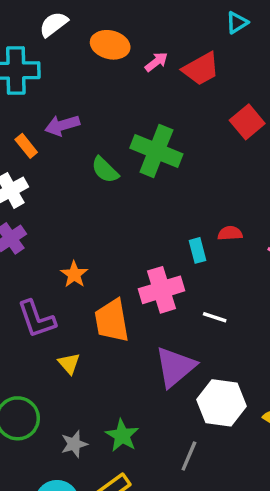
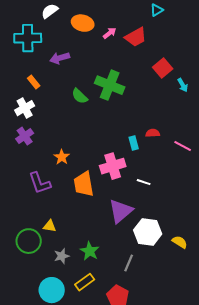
purple arrow: (62, 125) -> (60, 58), moved
yellow triangle: (69, 363) -> (50, 226), moved, turned -40

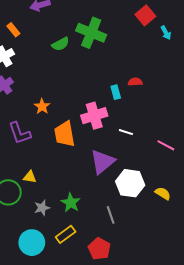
green semicircle: (80, 96) -> (60, 44), turned -72
pink line: (183, 146) -> (166, 145), moved
gray line: (129, 263) -> (111, 215), turned -42

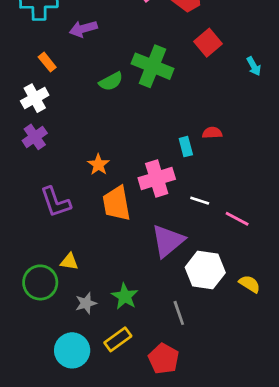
red square: (145, 15) -> (208, 43), moved
orange star: (42, 106) -> (98, 165), moved
pink line: (166, 145) -> (237, 219), moved

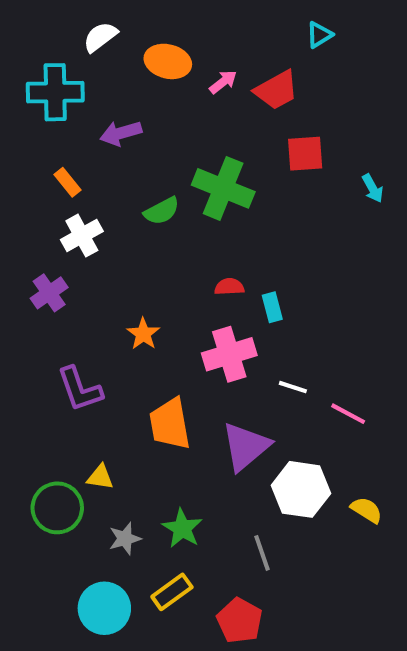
red square: (208, 43) -> (305, 154), turned 36
white cross: (35, 98) -> (82, 236), moved
red semicircle: (212, 133) -> (229, 287), moved
orange trapezoid: (116, 203) -> (170, 424), moved

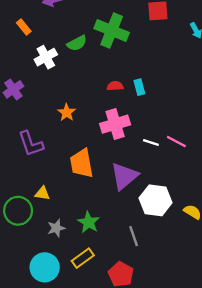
white cross: (82, 236) -> (46, 57), moved
cyan rectangle: (272, 307) -> (139, 87), moved
pink line: (348, 414) -> (176, 141), moved

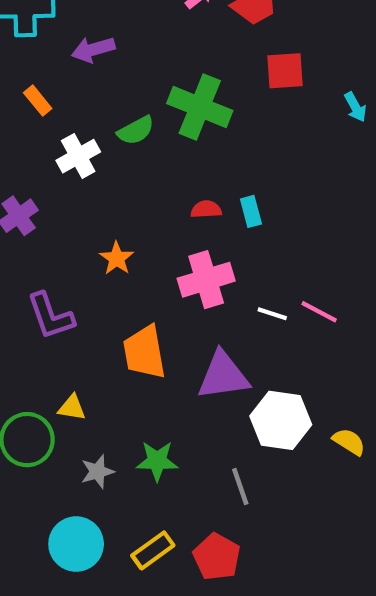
purple triangle: (124, 176) -> (223, 376), turned 32
green star: (89, 222) -> (157, 461), turned -30
yellow rectangle: (83, 258) -> (153, 550), moved

